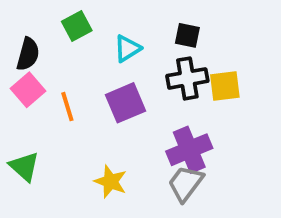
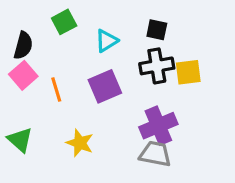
yellow star: (111, 182) -> (80, 143), moved
gray trapezoid: (185, 183) -> (155, 154), turned 64

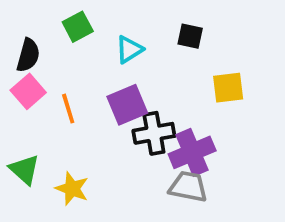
black cross: (157, 66) -> (154, 133), moved
yellow star: (80, 143) -> (72, 189), moved

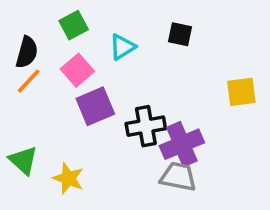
yellow square: (228, 88) -> (241, 92), moved
pink square: (28, 91) -> (77, 70), moved
purple square: (127, 105) -> (95, 106), moved
orange line: (68, 109) -> (29, 81), moved, turned 60

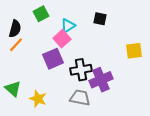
pink square: (77, 70) -> (62, 39), moved
gray trapezoid: (178, 177) -> (80, 98), moved

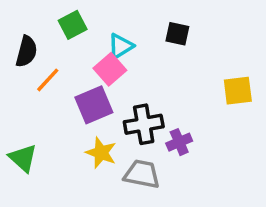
orange line: (16, 45) -> (48, 80), moved
purple cross: (101, 80) -> (179, 142), size x0.6
yellow star: (38, 99) -> (101, 153), moved

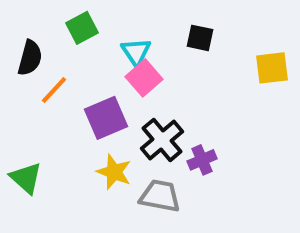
cyan triangle: (121, 46) -> (136, 52), turned -32
pink square: (110, 69) -> (144, 78), moved
yellow square: (238, 91) -> (272, 68), moved
black cross: (144, 124) -> (162, 140), turned -30

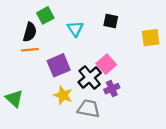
black semicircle: (30, 58) -> (30, 32), moved
pink square: (144, 78) -> (106, 64), moved
orange line: (54, 90) -> (30, 50), turned 42

